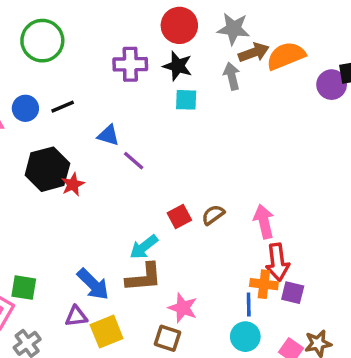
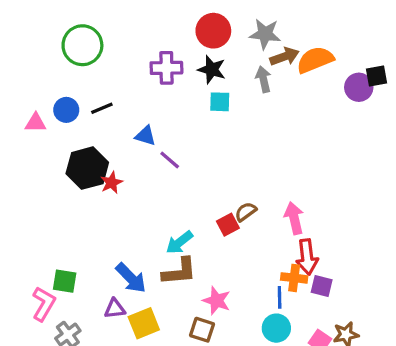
red square: (179, 217) -> (228, 225), moved

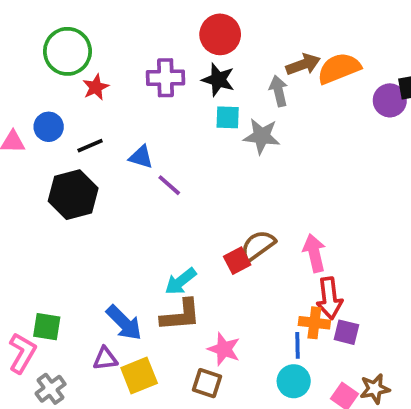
gray star: (265, 34) -> (262, 136), moved
black line: (102, 108) -> (90, 146), moved
red star: (112, 183) -> (96, 87), moved
brown semicircle: (246, 212) -> (258, 246), size x1.4

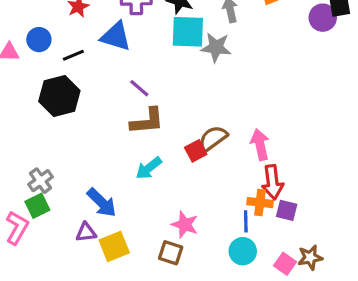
cyan square: (228, 117) -> (188, 32), size x1.6
blue triangle: (141, 157) -> (116, 36), moved, size x1.5
brown L-shape: (181, 315) -> (147, 121), moved
green square: (47, 327) -> (37, 206), turned -35
gray cross: (51, 389) -> (41, 181), moved

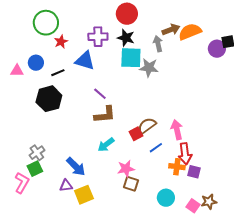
blue line: (246, 221) -> (156, 148), moved, turned 56
pink star: (185, 225) -> (126, 169), moved, turned -30
brown square: (171, 253) -> (131, 184), moved

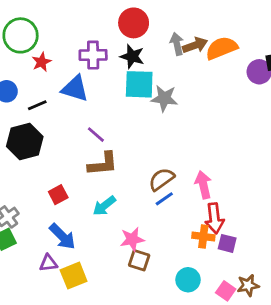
gray arrow: (158, 44) -> (177, 44), moved
red square: (136, 134) -> (58, 195), moved
blue line: (156, 148) -> (164, 199), moved

